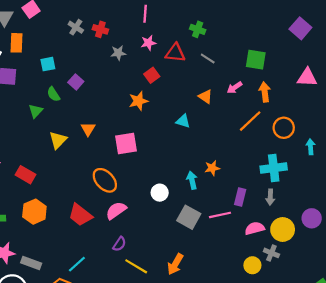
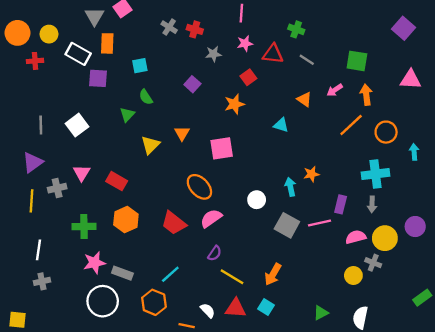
purple square: (76, 82) -> (192, 84), moved

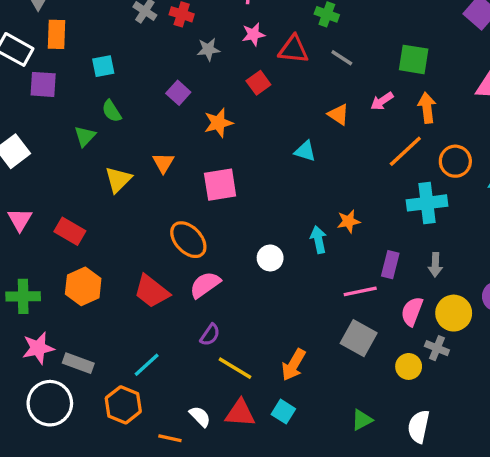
orange star: (234, 104) -> (218, 123), moved
cyan cross: (376, 174) -> (427, 203), moved
gray square: (287, 225) -> (359, 338), moved
pink semicircle: (356, 237) -> (412, 311), turned -54

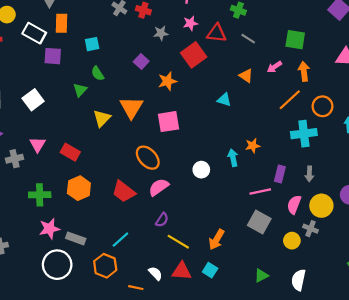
red square: (258, 83) -> (194, 55), size x1.6
orange triangle: (163, 163) -> (131, 107), size x1.6

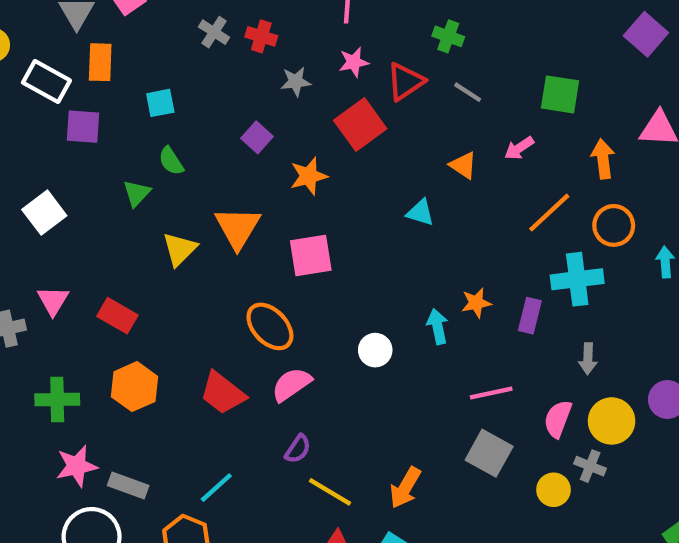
red triangle: (217, 33) -> (405, 81), turned -40
orange arrow: (304, 71) -> (603, 159), moved
purple rectangle: (280, 174) -> (530, 316), moved

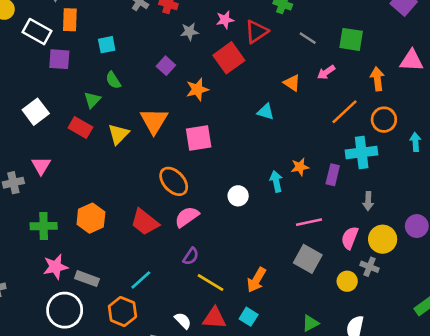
gray line: (468, 92) -> (308, 38), moved
red rectangle: (117, 316) -> (80, 127), moved

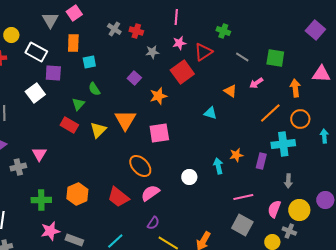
orange rectangle: (70, 20) -> (73, 43), moved
white square: (36, 112) -> (35, 93), moved

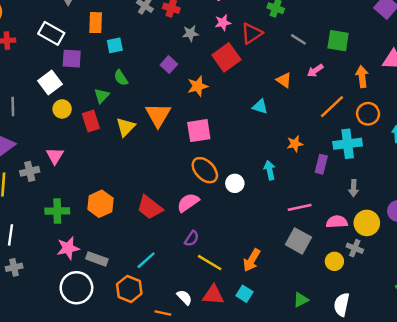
yellow circle: (11, 35) -> (62, 109), moved
red rectangle: (69, 125) -> (91, 121), turned 42
orange star: (236, 155) -> (295, 144), moved
orange ellipse: (140, 166) -> (205, 170), moved
pink semicircle: (274, 209) -> (337, 222), turned 66

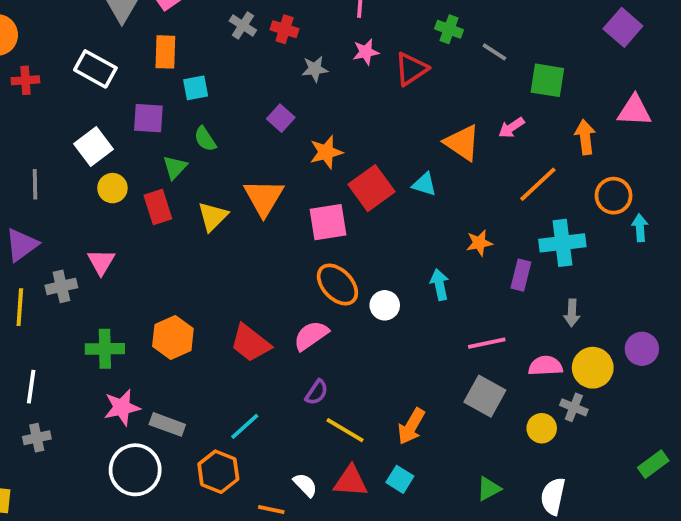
gray line: (298, 39) -> (494, 52), moved
red square: (226, 57) -> (371, 188), moved
purple square: (72, 59) -> (148, 118), moved
orange triangle: (284, 80) -> (462, 143), size x1.5
orange circle: (368, 114) -> (614, 196), moved

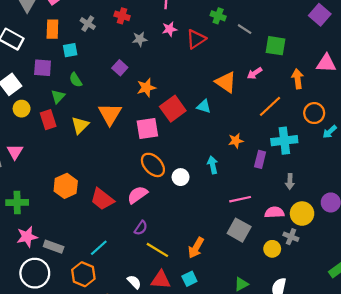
gray cross: (243, 25) -> (88, 24), moved
cyan arrow: (640, 228) -> (330, 132), turned -128
orange hexagon: (173, 337) -> (66, 186), moved
cyan square: (400, 479) -> (189, 279), turned 32

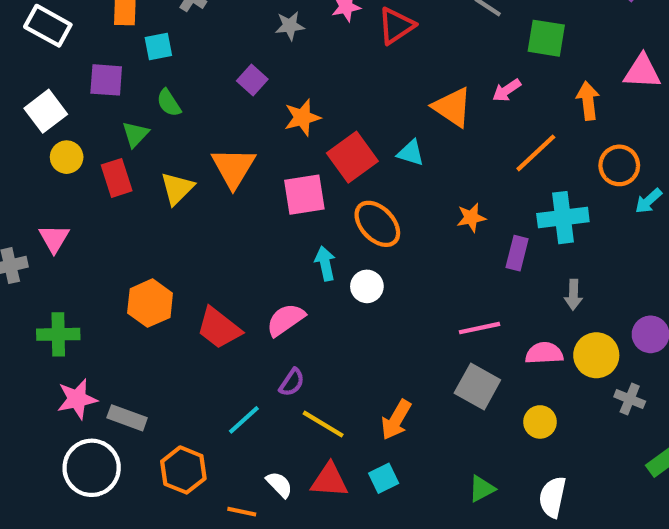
orange ellipse: (153, 165) -> (377, 224), moved
cyan arrow: (213, 165) -> (325, 263), moved
gray cross: (291, 237) -> (630, 399), moved
cyan line: (99, 248) -> (244, 420), moved

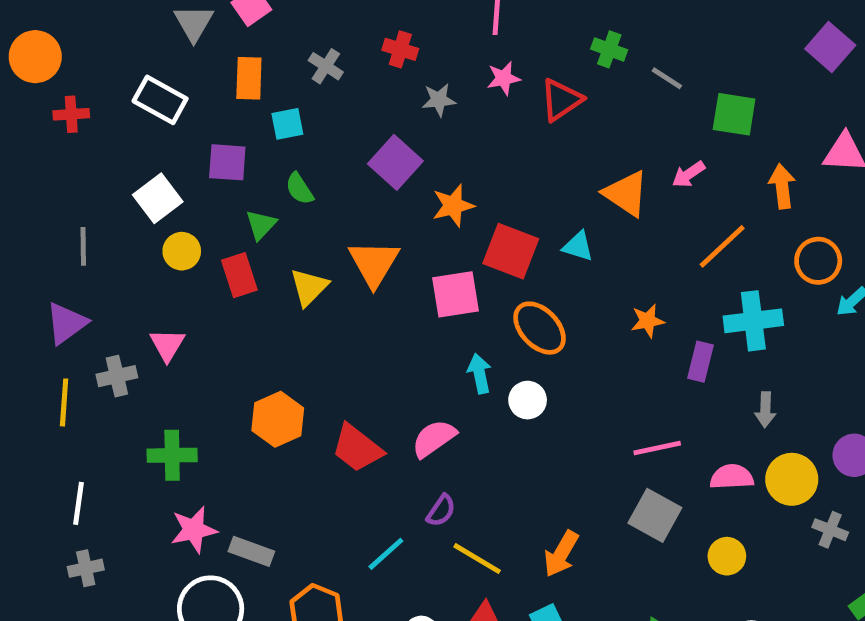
purple square: (252, 80) -> (395, 162), size x1.5
red square: (352, 157) -> (511, 251), turned -33

